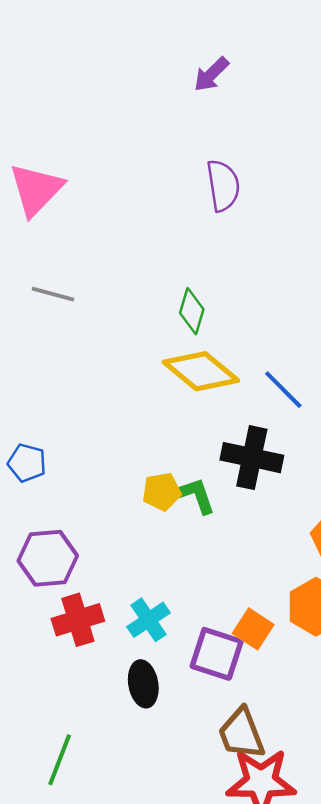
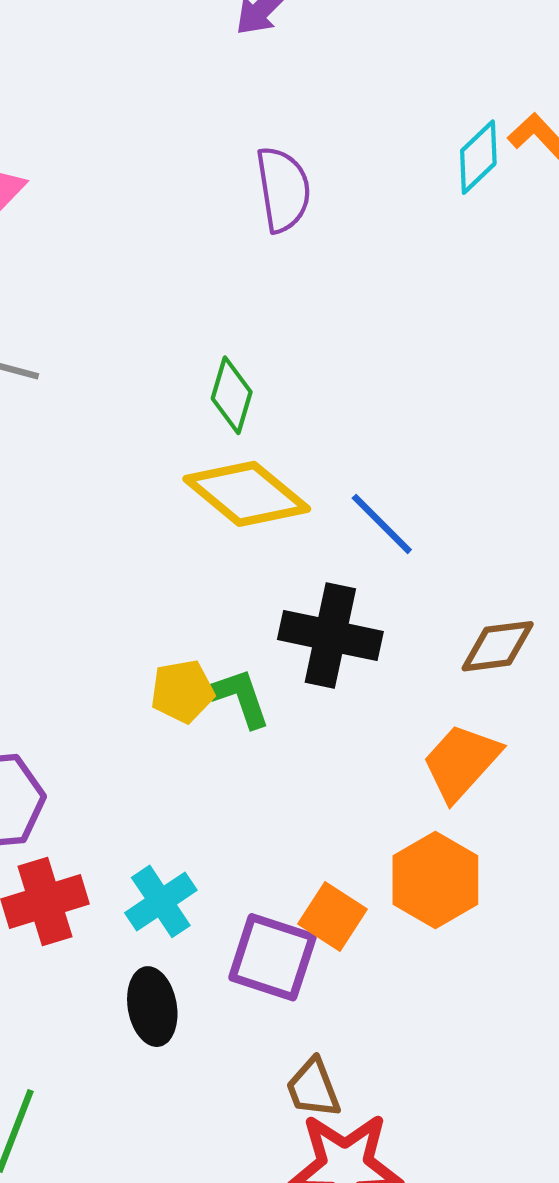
brown trapezoid: (241, 734) -> (313, 1088), size x0.7

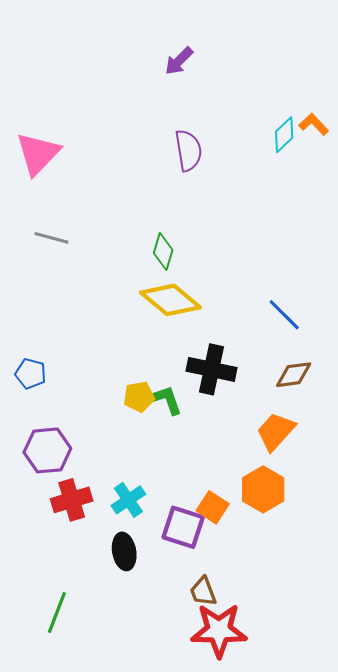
blue line: (382, 524) -> (284, 315), moved

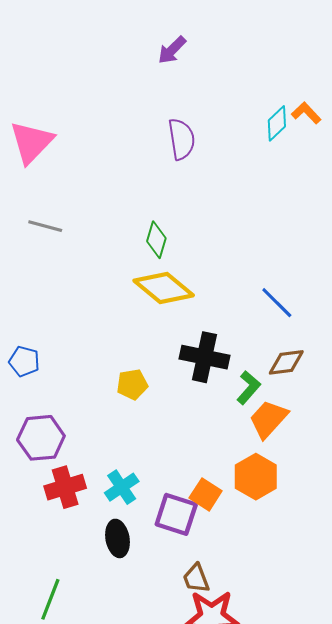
green L-shape: (167, 400) -> (249, 388), moved, turned 60

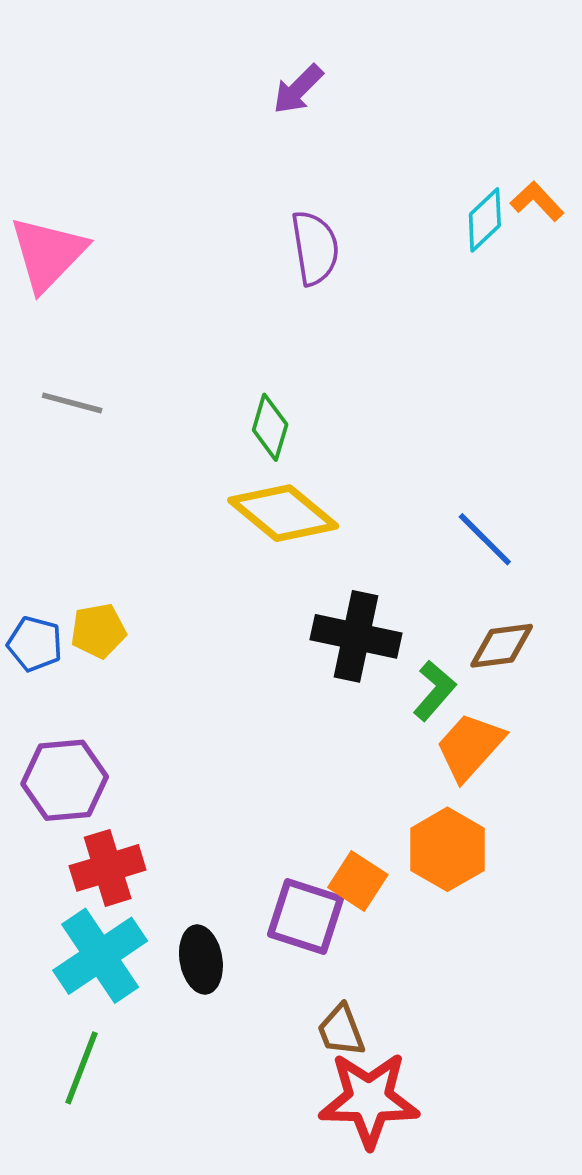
yellow pentagon: (132, 384) -> (98, 631), moved
cyan cross: (122, 487) -> (100, 956), moved, size x1.5

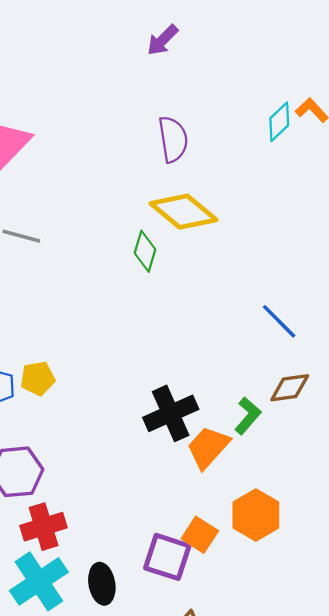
yellow diamond: (283, 513) -> (184, 212), moved
black cross: (356, 636) -> (171, 413), moved, turned -36
orange trapezoid: (470, 747) -> (208, 447), moved

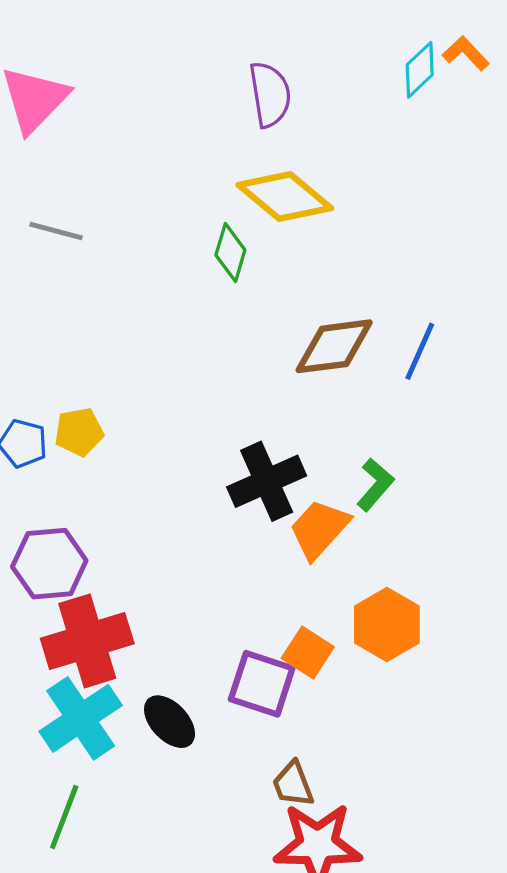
blue line: (279, 321) -> (420, 351), turned 69
brown diamond: (290, 388) -> (334, 346), moved, size x1.4
red cross: (44, 527) -> (87, 641), size x1.4
black ellipse: (102, 584) -> (170, 722), turned -33

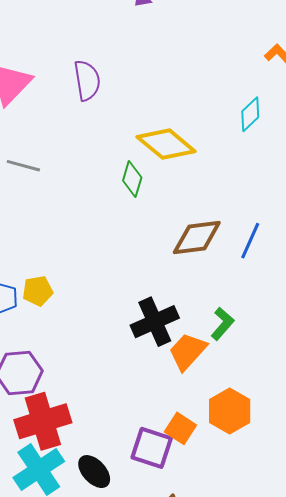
cyan diamond: (420, 70) -> (250, 114), moved
purple semicircle: (270, 94) -> (87, 80), moved

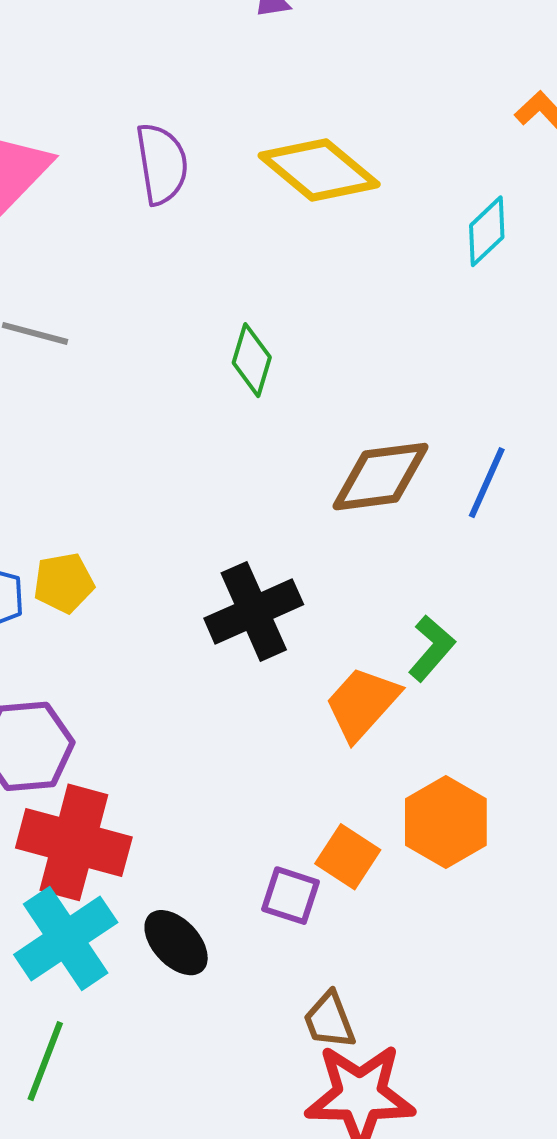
yellow diamond: (166, 144) -> (319, 170), moved
black cross: (155, 322) -> (254, 611), moved
red cross: (43, 421) -> (74, 842), turned 32
purple square: (152, 448) -> (291, 896), size x0.7

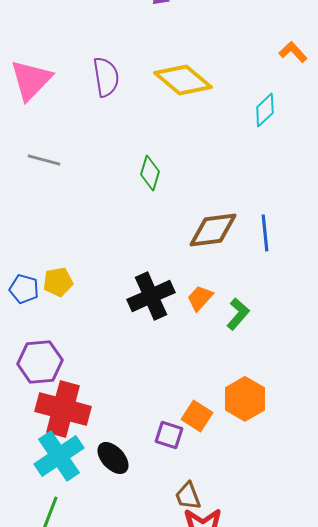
blue line: (487, 483) -> (265, 233), turned -30
orange trapezoid: (362, 703) -> (200, 298), moved, size x0.7

